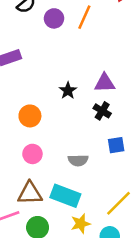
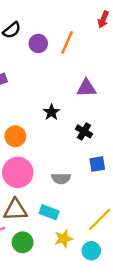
purple triangle: (105, 83) -> (86, 88), moved
pink circle: (32, 154) -> (18, 172), size x1.6
cyan rectangle: (65, 196) -> (49, 212), size x0.7

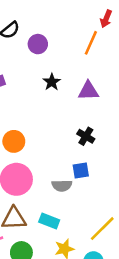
orange line: (67, 42) -> (91, 43), moved
black star: (51, 112) -> (52, 82), moved
blue square: (97, 164) -> (81, 170), moved

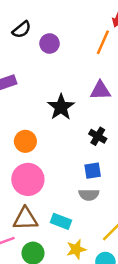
black star: (52, 82) -> (61, 107), moved, size x1.5
gray semicircle: (62, 186) -> (89, 195), moved

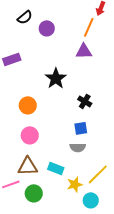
purple triangle: (100, 91) -> (84, 51), moved
pink circle: (28, 179) -> (30, 135), size x0.7
yellow star: (76, 249) -> (75, 184), moved

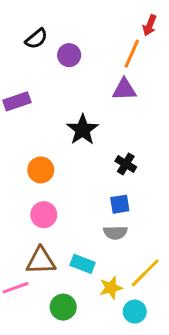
green circle: (34, 193) -> (63, 307), moved

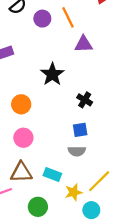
orange line: (132, 54) -> (68, 17), moved, turned -50

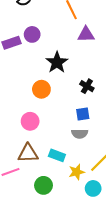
purple circle: (42, 19) -> (32, 34), moved
orange circle: (21, 104) -> (41, 89), moved

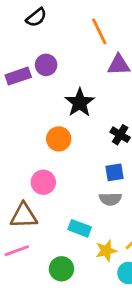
brown triangle: (28, 153) -> (24, 216), moved

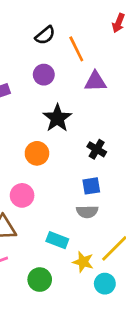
black semicircle: (36, 17) -> (45, 35), moved
purple circle: (46, 65) -> (44, 75), moved
yellow star: (106, 251) -> (83, 262), turned 30

